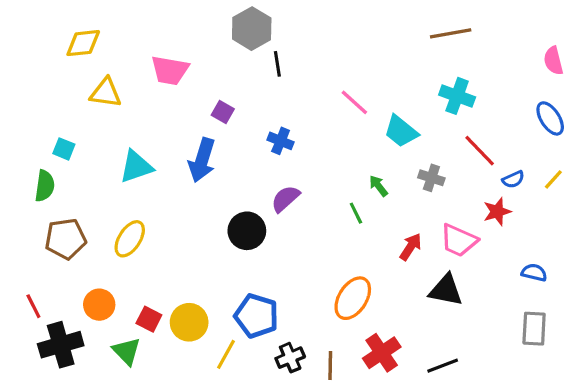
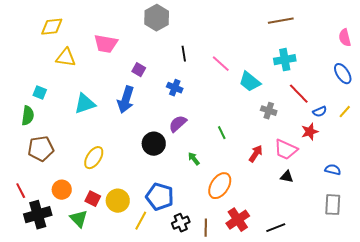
black line: (277, 64) -> (184, 54), moved
cyan cross: (457, 96) -> (285, 60), turned -30
green arrow: (378, 186) -> (194, 159), moved
yellow ellipse: (130, 239) -> (94, 158), moved
black triangle: (446, 290) -> (287, 177), moved, size x0.6

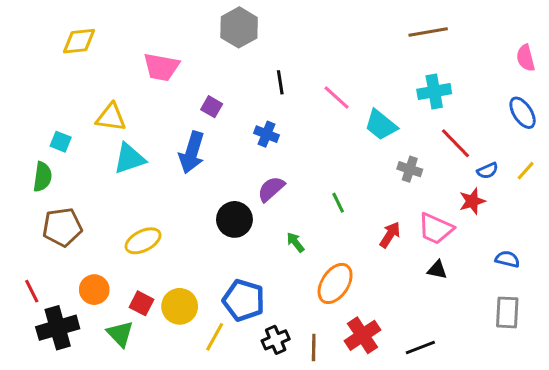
yellow triangle: (66, 58) -> (111, 117), moved
yellow ellipse: (94, 158) -> (143, 241), turned 30

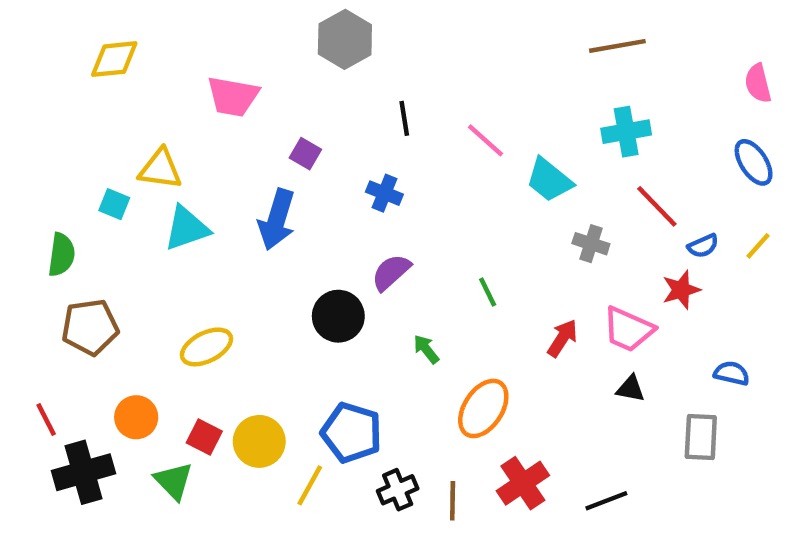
cyan square: (61, 142) -> (114, 204), moved
gray rectangle: (507, 312) -> (701, 437), moved

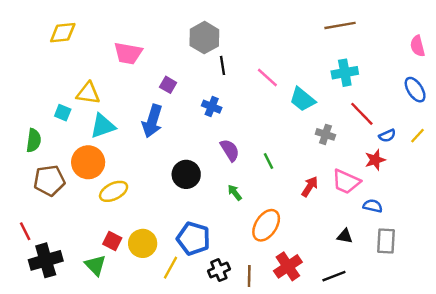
gray hexagon: (345, 39) -> (204, 38), moved
purple semicircle: (391, 272) -> (230, 150), moved, turned 100
blue semicircle: (732, 373) -> (373, 206), moved
black triangle: (631, 389) -> (345, 236), moved
orange circle: (136, 417) -> (88, 162), moved, size x1.4

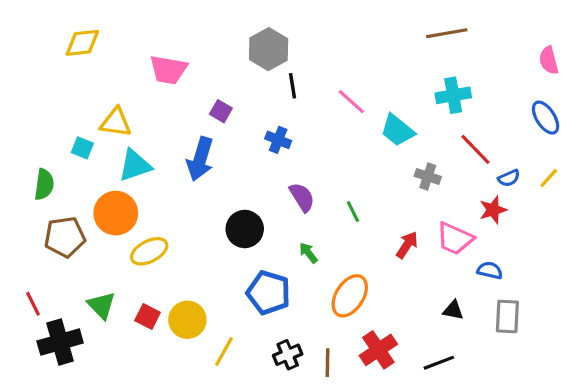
blue pentagon: (193, 239) -> (269, 293), moved
green triangle: (95, 265) -> (101, 305), moved

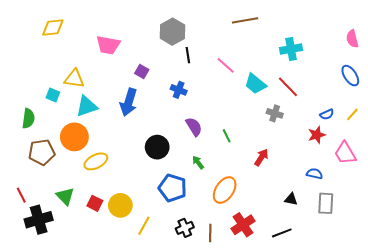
brown line: (447, 33) -> (245, 20), moved
cyan cross: (453, 95) -> (291, 49), moved
red line: (475, 149) -> (288, 87), moved
pink trapezoid: (455, 239) -> (345, 153), moved, turned 35

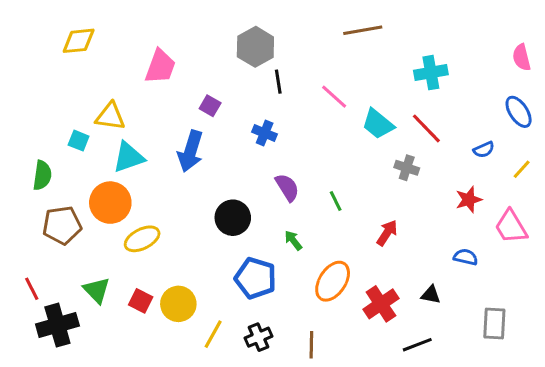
pink trapezoid: (108, 45) -> (160, 66), turned -80
blue semicircle: (327, 114) -> (484, 150), moved
gray rectangle: (326, 203) -> (494, 324), moved
red cross: (243, 225) -> (381, 304), moved
black cross: (185, 228) -> (258, 337), moved

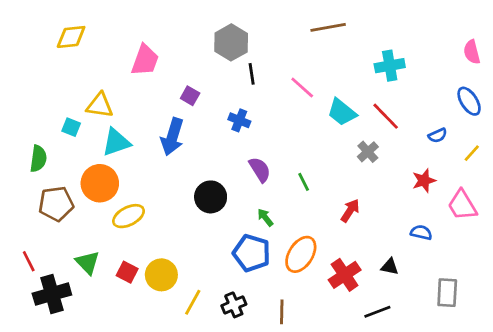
gray cross: (407, 168) -> (368, 152), turned 30
blue pentagon: (255, 278) -> (252, 253), moved

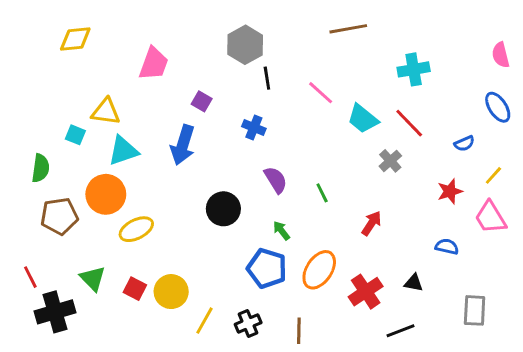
yellow line: (472, 153) -> (493, 175), moved

